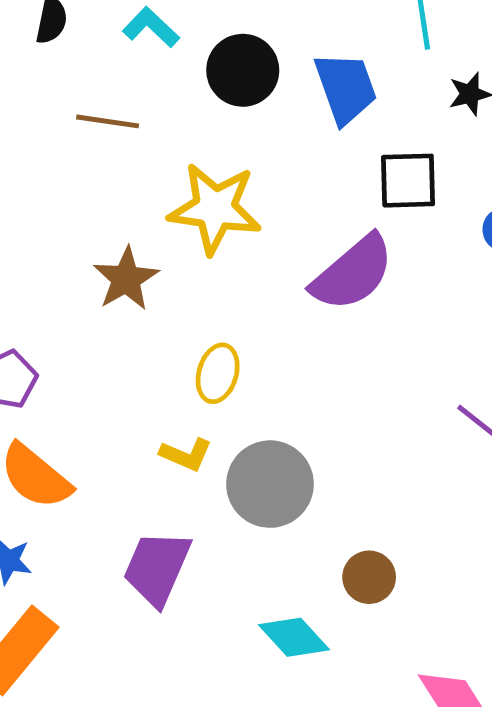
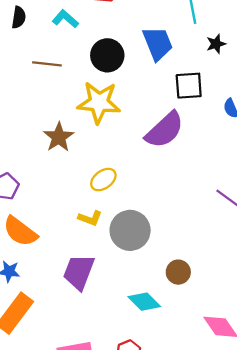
black circle: (243, 70) -> (107, 55), moved
yellow ellipse: (218, 373) -> (103, 180), turned 40

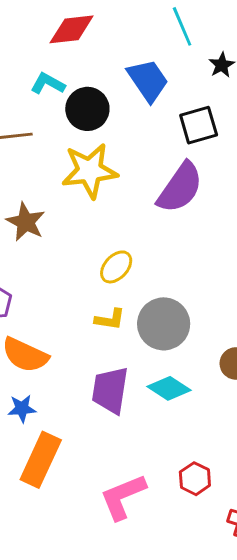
cyan L-shape: (65, 19) -> (48, 84), moved
brown star: (59, 137) -> (26, 222), moved
cyan diamond: (144, 302) -> (169, 388), moved

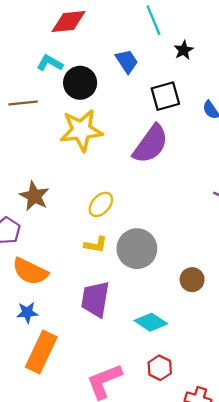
blue trapezoid: (148, 80) -> (127, 61), size x0.7
brown star: (26, 222) -> (34, 196), moved
cyan diamond: (169, 388) -> (151, 322), moved

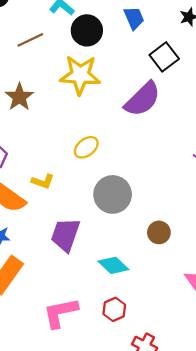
black square: (165, 96) -> (164, 57), turned -32
brown line: (23, 103) -> (30, 40), turned -30
brown star: (34, 196) -> (19, 97), moved
yellow L-shape: (96, 245) -> (43, 181), moved

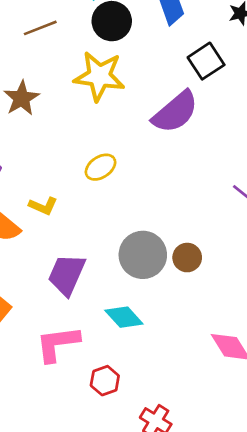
gray circle: (113, 194) -> (143, 255), moved
brown circle: (159, 232) -> (187, 258), moved
red hexagon: (114, 309) -> (105, 381), moved
pink L-shape: (60, 313) -> (58, 344), moved

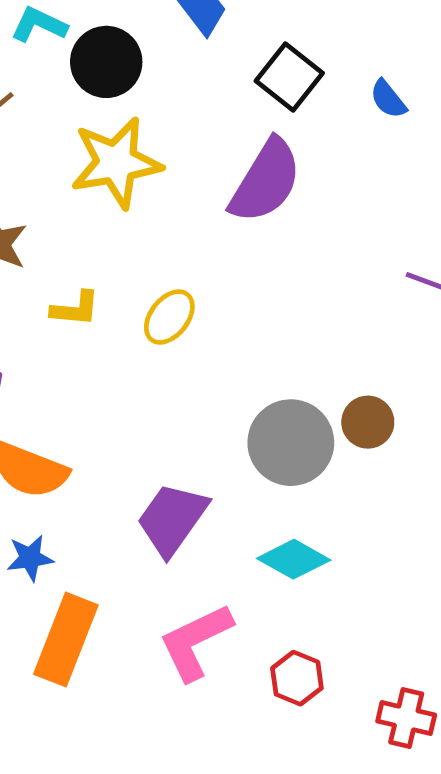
yellow L-shape: (43, 206) -> (75, 309), moved
purple trapezoid: (67, 275) -> (172, 519), turned 30

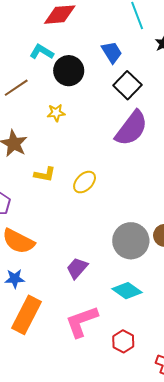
black square: (289, 77) -> (127, 85), moved
yellow star: (116, 163) -> (56, 113), moved, size x0.5
purple trapezoid: (172, 519) -> (77, 268), size x0.7

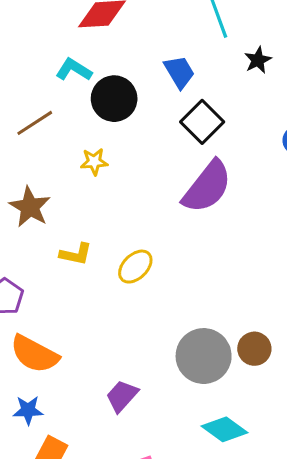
cyan diamond: (127, 291) -> (224, 429), moved

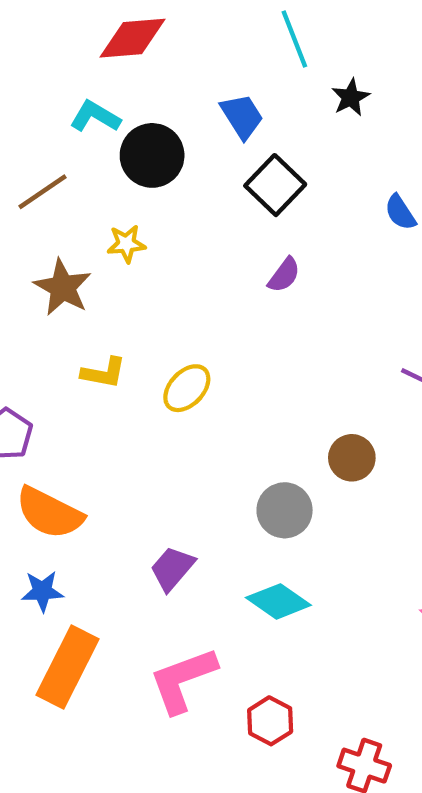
purple semicircle: (207, 187) -> (284, 275), size x0.5
brown star: (30, 207) -> (63, 287), moved
brown circle: (254, 349) -> (352, 458), moved
gray circle: (204, 356) -> (285, 510), size x0.7
cyan diamond: (224, 429) -> (278, 601), moved

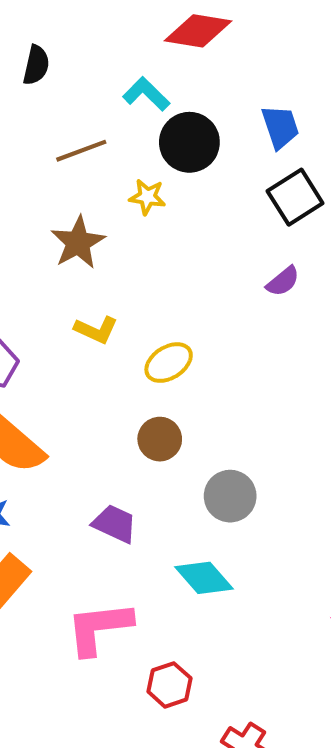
yellow star: (126, 244) -> (147, 197), moved
brown circle: (352, 458) -> (160, 439), moved
purple trapezoid: (172, 568) -> (115, 524), turned 60

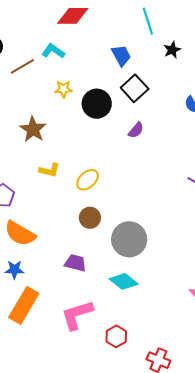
black circle: (189, 142) -> (97, 104), moved
brown line: (81, 151) -> (22, 66), moved
yellow star: (147, 197) -> (64, 89), moved
gray circle: (230, 496) -> (129, 239), size x1.4

